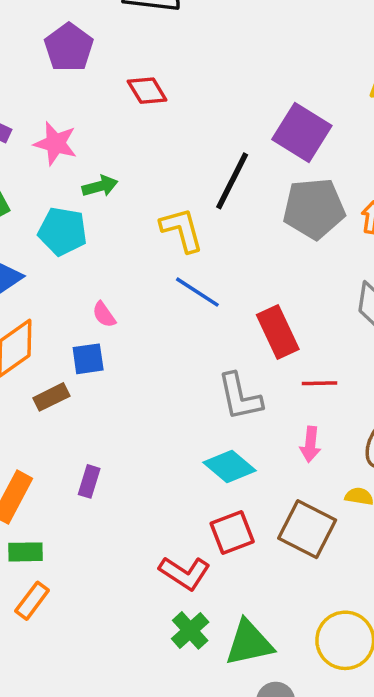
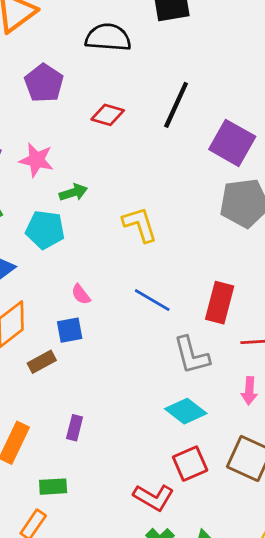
red diamond: (147, 91) -> (108, 115), turned -40
black line: (232, 181) -> (176, 105), moved
blue line: (197, 292) -> (152, 300), moved
red rectangle: (278, 332) -> (220, 303), turned 42
green rectangle: (26, 552) -> (53, 487), moved

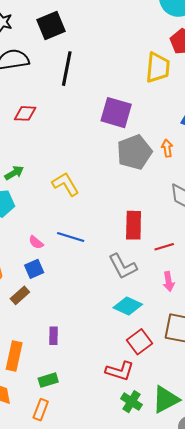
black line: (176, 105) -> (67, 69), moved
blue line: (152, 300) -> (71, 237), moved

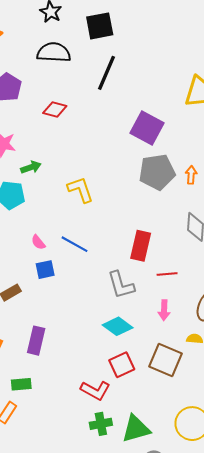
blue square: (34, 269) -> (45, 270), moved
purple rectangle: (54, 336) -> (36, 341), size x1.5
green cross: (132, 402) -> (101, 424), turned 35

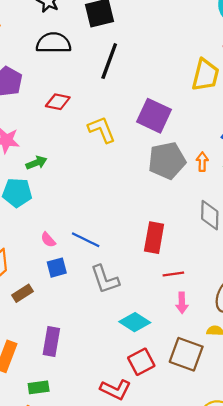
yellow L-shape: (80, 190) -> (102, 130), moved
red line: (167, 274) -> (173, 274), moved
gray L-shape: (121, 285) -> (105, 279), moved

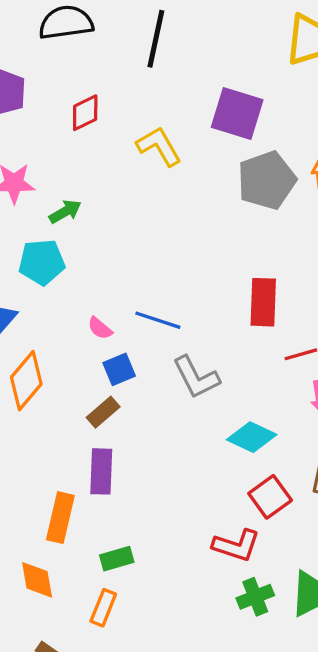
red diamond: (58, 102) -> (85, 113), turned -30
brown rectangle: (22, 293) -> (103, 412), moved
purple rectangle: (51, 341) -> (101, 471), moved

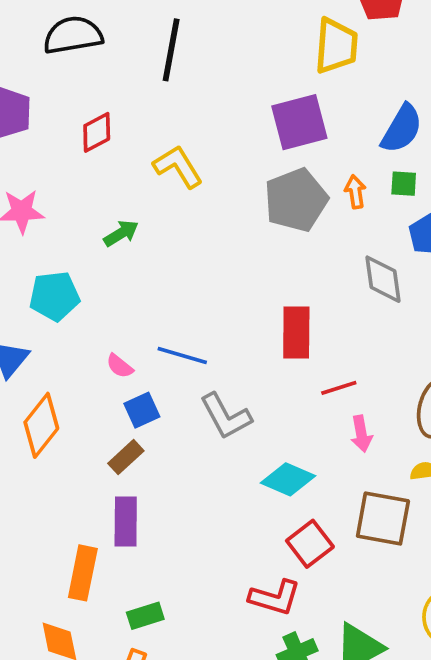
purple square: (237, 114) -> (299, 122), moved, turned -30
green arrow: (65, 212) -> (121, 233), moved

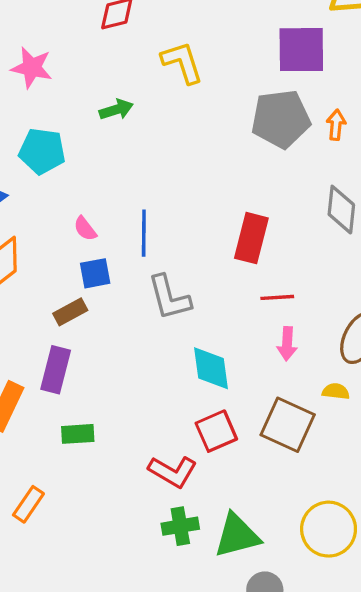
blue line: (182, 355) -> (144, 233), turned 60
cyan diamond: (288, 479) -> (211, 368), turned 45
green rectangle: (145, 616) -> (78, 434), moved

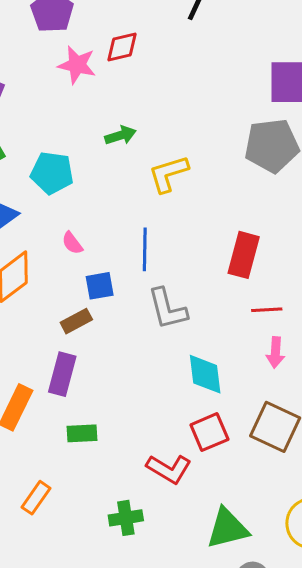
yellow L-shape: (182, 62) -> (168, 174), moved, turned -90
pink star: (32, 68) -> (77, 65), moved
pink semicircle: (85, 229) -> (72, 243), moved
green cross: (180, 526) -> (126, 518), moved

